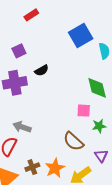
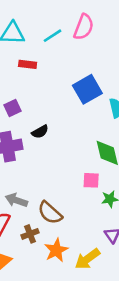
red rectangle: (31, 15) -> (28, 64), turned 40
brown semicircle: (73, 141) -> (50, 213), moved
brown cross: (32, 167) -> (30, 234), moved

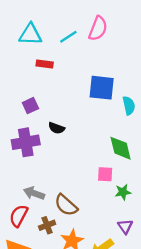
blue square: (87, 89) -> (102, 88), turned 36
black semicircle: (40, 132) -> (57, 128), turned 49

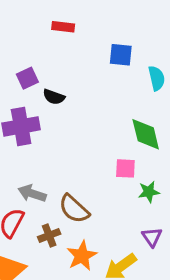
red rectangle: (45, 64) -> (63, 27), moved
blue square: (102, 88) -> (121, 55), size x0.7
black semicircle: (57, 128) -> (54, 97), moved

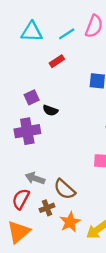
red rectangle: (63, 27) -> (57, 61), turned -40

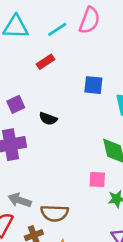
black semicircle: (50, 110) -> (48, 119), moved
brown semicircle: (65, 189) -> (55, 213), turned -40

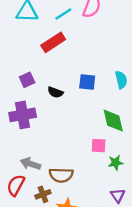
red rectangle: (45, 62) -> (53, 42), size x1.5
blue square: (93, 85) -> (87, 82), moved

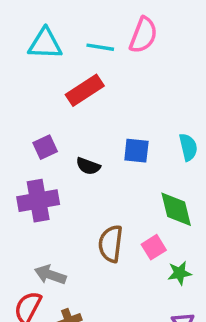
cyan line: (63, 14) -> (100, 47), turned 42
pink square: (99, 146) -> (154, 247), turned -35
brown semicircle: (61, 175) -> (111, 244), moved, turned 95

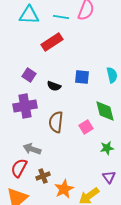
purple square: (45, 147) -> (29, 75), turned -32
brown semicircle: (111, 244) -> (56, 122), moved
pink square: (154, 247) -> (86, 127), moved

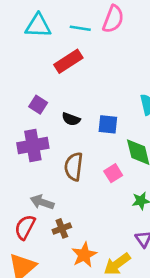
blue square: (82, 77) -> (108, 124), moved
brown cross: (43, 176) -> (62, 228), moved

